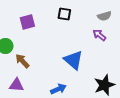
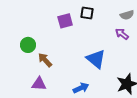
purple square: (27, 22) -> (65, 21), moved

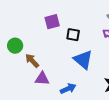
black square: (87, 13) -> (73, 35), moved
purple triangle: (39, 84) -> (42, 79), moved

